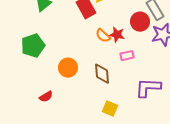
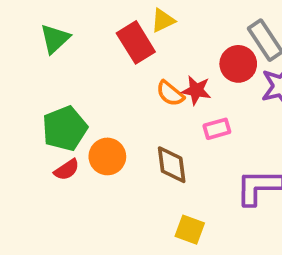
green pentagon: (33, 46) -> (65, 128), moved
red semicircle: (46, 97) -> (67, 170), moved

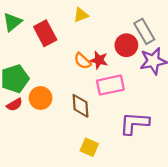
red rectangle: (136, 42) -> (45, 33), moved
pink rectangle: (217, 129) -> (110, 85), size x1.6

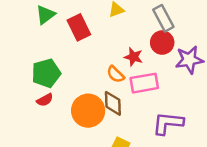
gray rectangle: (144, 31) -> (163, 18), moved
orange semicircle: (82, 61) -> (116, 74), moved
orange circle: (41, 98) -> (88, 111), moved, size x1.4

